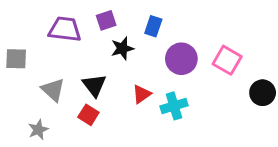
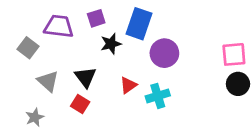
blue rectangle: (153, 26) -> (139, 24), size x1.6
gray square: (16, 59) -> (28, 48), moved, turned 35
pink square: (227, 60) -> (234, 54), moved, turned -35

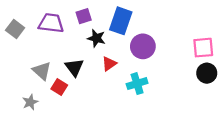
black star: (111, 44) -> (96, 38), turned 30
gray square: (28, 48) -> (15, 29), moved
red triangle: (128, 85) -> (109, 64), moved
red square: (80, 104) -> (59, 87), moved

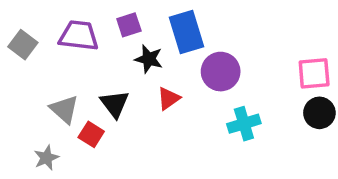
blue rectangle: (121, 21) -> (186, 32), turned -36
cyan cross: (137, 84) -> (244, 124), moved

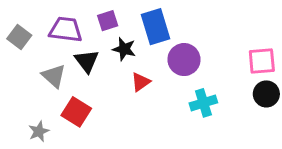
black triangle: (115, 104) -> (87, 61), moved
gray triangle: (64, 109) -> (54, 76), moved
red square: (91, 134) -> (76, 112), size x1.4

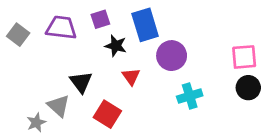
black triangle: (87, 61) -> (81, 82), moved
gray triangle: (54, 76) -> (59, 106), moved
red triangle: (141, 82) -> (131, 76), turned -30
red square: (76, 112) -> (107, 114), moved

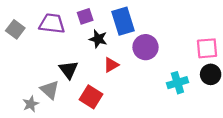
red triangle: (131, 76) -> (111, 65), turned 35
cyan cross: (190, 96) -> (177, 83), moved

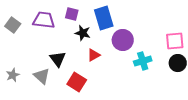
purple square: (85, 16) -> (72, 14), turned 32
cyan cross: (177, 83) -> (143, 61), moved
gray star: (31, 104) -> (13, 75), moved

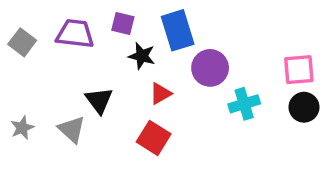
red square: (77, 82) -> (154, 138), moved

